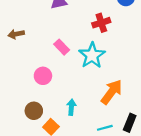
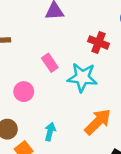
red cross: (101, 23) -> (98, 42), turned 30
cyan star: (92, 55) -> (82, 77), turned 30

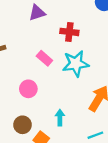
red cross: (98, 42) -> (69, 32), moved

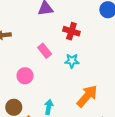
cyan star: (76, 64) -> (72, 61), size x0.6

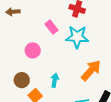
cyan star: (72, 61) -> (77, 37), size x1.6

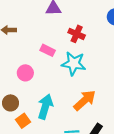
pink rectangle: (51, 27) -> (48, 50), turned -32
cyan arrow: (55, 80) -> (45, 107), size x1.6

